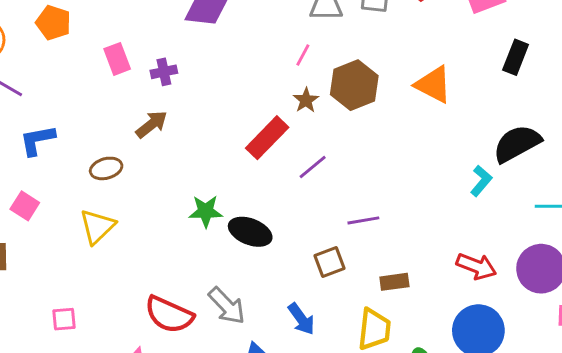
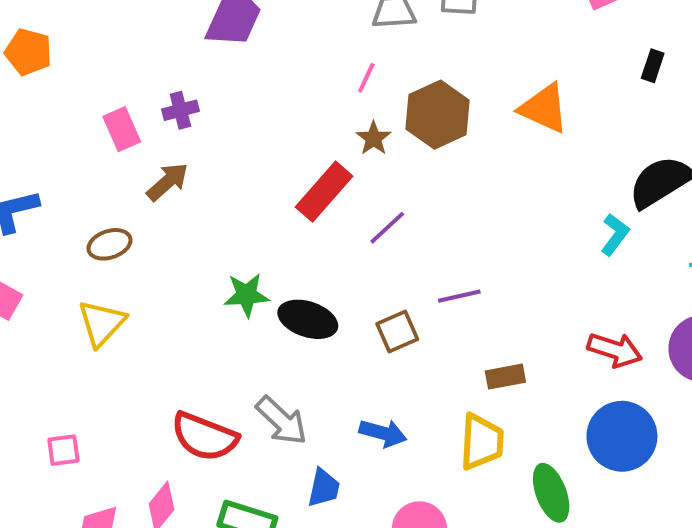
black rectangle: (516, 57) -> (653, 66), size x0.7
pink rectangle: (117, 59) -> (122, 129), moved
brown square: (329, 262) -> (397, 331), moved
blue arrow: (301, 319) -> (383, 433), turned -36

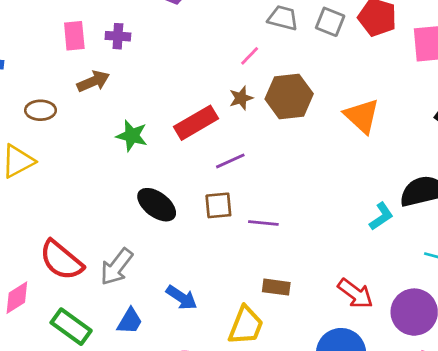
green star: (246, 295) -> (132, 136), moved
brown square: (397, 331) -> (218, 205), moved
gray arrow: (282, 421) -> (116, 267), turned 66

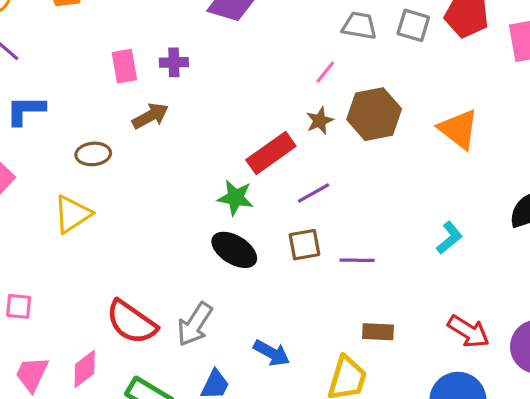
green star: (132, 136) -> (235, 198), moved
cyan L-shape: (381, 216) -> (449, 238), moved

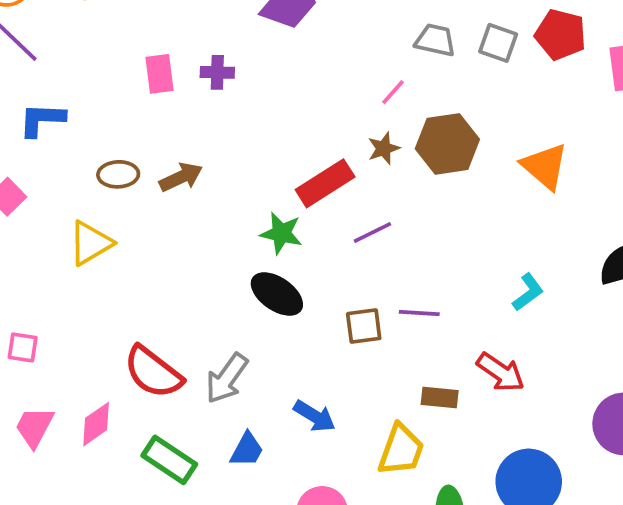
brown arrow: (150, 116) -> (181, 177), moved
brown square: (304, 245) -> (364, 326), moved
red arrow: (468, 331) -> (501, 372), moved

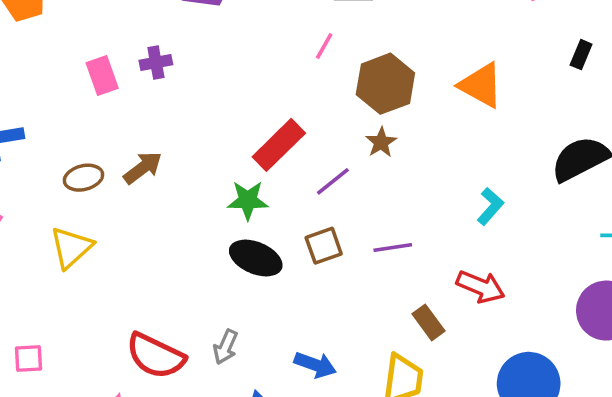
brown star: (384, 148) -> (381, 142), moved
brown square: (364, 326) -> (324, 246), moved
gray arrow: (227, 378) -> (225, 347), size x0.7
brown rectangle: (440, 397) -> (429, 322), turned 60

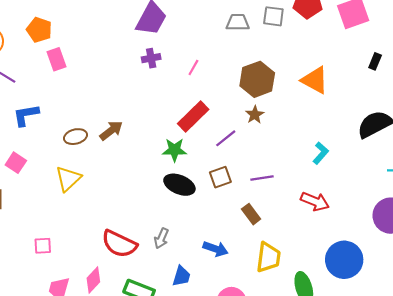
pink line: (324, 46) -> (193, 67), moved
purple cross: (156, 63) -> (151, 58), moved
pink rectangle: (102, 75) -> (56, 59), moved
brown rectangle: (429, 322) -> (251, 214), moved

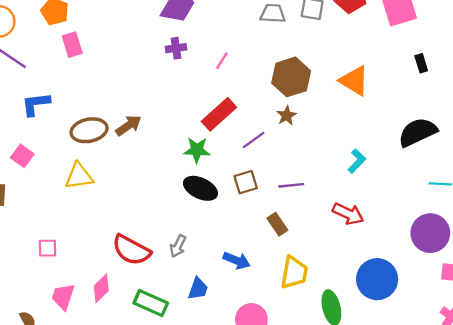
black rectangle: (375, 61) -> (421, 63), turned -42
brown ellipse: (75, 137) -> (89, 130), size x1.4
yellow triangle: (68, 179) -> (79, 176), turned 32

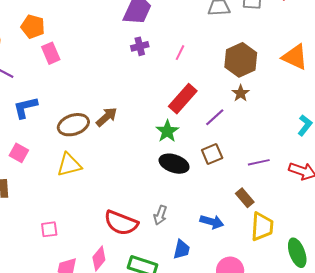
green star: (197, 150) -> (167, 131), turned -30
purple line: (291, 185) -> (259, 162), moved
brown rectangle: (277, 224) -> (245, 198), moved

